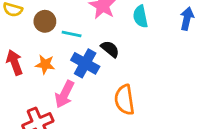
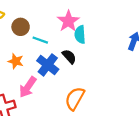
cyan semicircle: (140, 16) -> (80, 35), moved
orange semicircle: (125, 100) -> (75, 99), turned 30

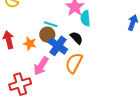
brown circle: (21, 27) -> (47, 35), moved
orange semicircle: (75, 99) -> (74, 63), moved

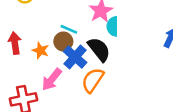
black semicircle: (77, 38) -> (99, 49), size x1.5

